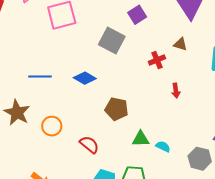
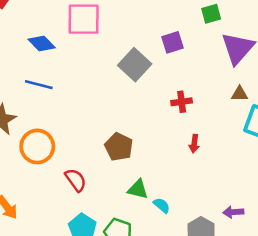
brown triangle: (180, 44) -> (240, 94), moved, turned -32
blue diamond: (85, 78) -> (42, 43), moved
orange circle: (52, 126) -> (37, 146), size x1.4

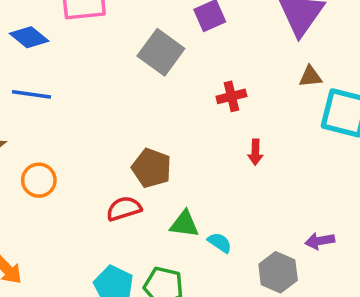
orange circle: (37, 146) -> (39, 180), size x0.7
red semicircle: (76, 180) -> (124, 209), moved, turned -65

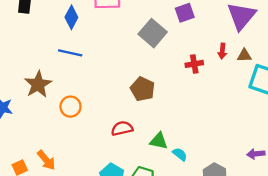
blue diamond: (29, 37) -> (71, 17), turned 75
red arrow: (255, 152) -> (222, 51), moved
brown pentagon: (152, 168) -> (143, 89), moved
purple arrow: (320, 241) -> (256, 154), moved

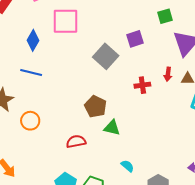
green triangle: (159, 141) -> (112, 128), moved

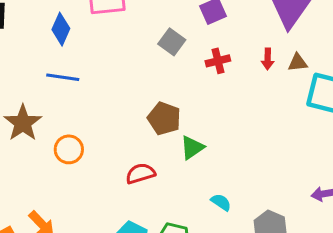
gray square: (106, 56) -> (172, 42), size x0.7
red cross: (142, 85) -> (218, 61), moved
green triangle: (112, 128) -> (192, 148), turned -42

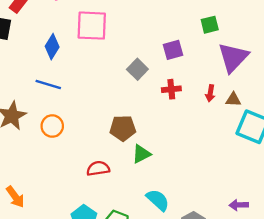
brown pentagon: (164, 118) -> (123, 128), turned -30
orange circle: (69, 149) -> (52, 126), moved
cyan semicircle: (221, 202) -> (158, 200), size x1.5

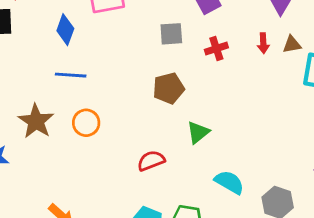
gray square: (137, 69) -> (171, 34), turned -36
brown pentagon: (123, 128) -> (169, 88), moved

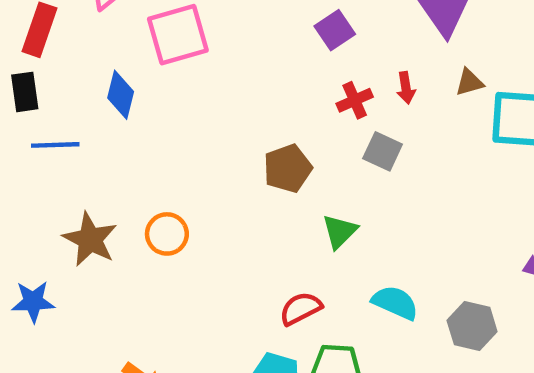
gray square: (171, 34) -> (383, 151), moved, turned 35
red arrow: (263, 43) -> (406, 88), moved
blue line: (71, 75) -> (55, 145), moved
red semicircle: (151, 161) -> (301, 308), moved

